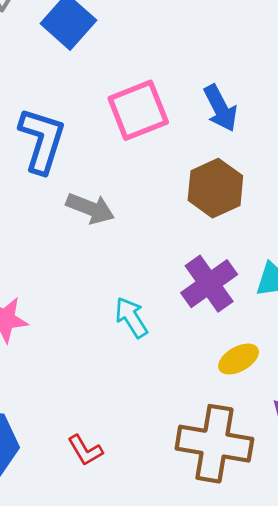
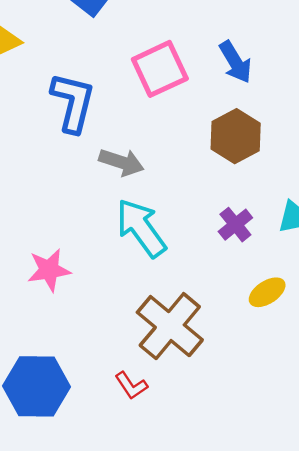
purple cross: (209, 284) -> (235, 225), size x0.7
cyan arrow: (131, 318) -> (141, 228), moved, size x1.6
brown cross: (214, 444) -> (170, 326), moved, turned 34

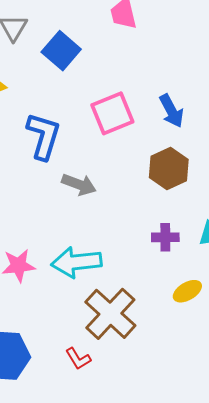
purple cross: (235, 225) -> (165, 237), turned 36
cyan arrow: (141, 228) -> (76, 262), moved, turned -63

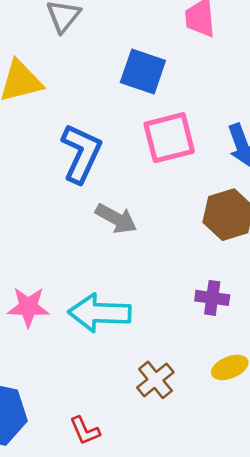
blue square: (61, 51) -> (143, 72), moved, turned -30
brown cross: (110, 314) -> (155, 380), moved, size x0.6

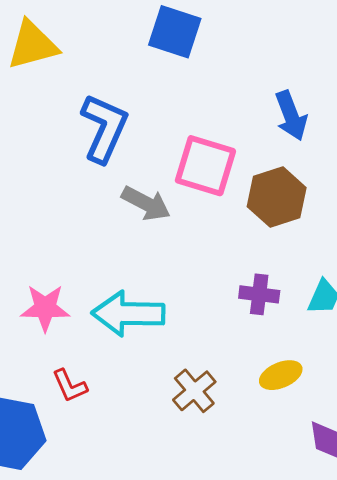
pink square: (169, 138) -> (205, 166), moved, turned 32
red L-shape: (85, 431) -> (70, 386), moved

